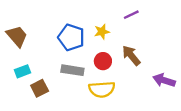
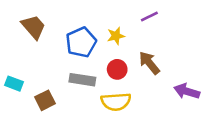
brown trapezoid: (17, 36) -> (33, 27), moved
blue pentagon: (71, 37) -> (81, 42), turned 30
cyan rectangle: (23, 71) -> (14, 84), moved, turned 42

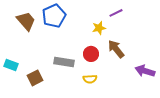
yellow star: (116, 36) -> (99, 28), moved
blue pentagon: (81, 42) -> (54, 16), moved
yellow semicircle: (116, 102) -> (90, 79), size x0.6

